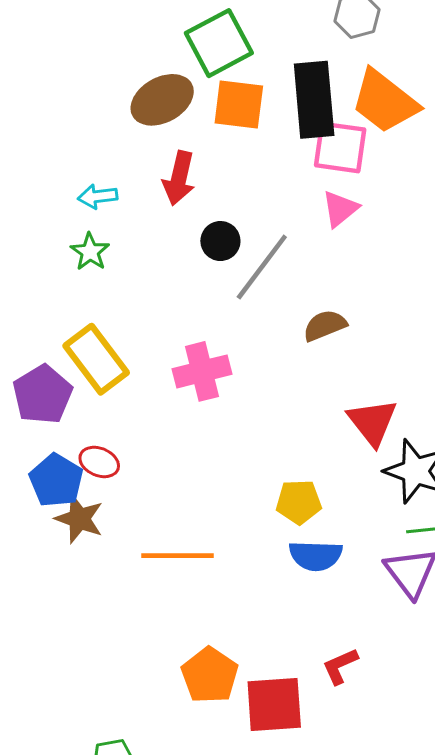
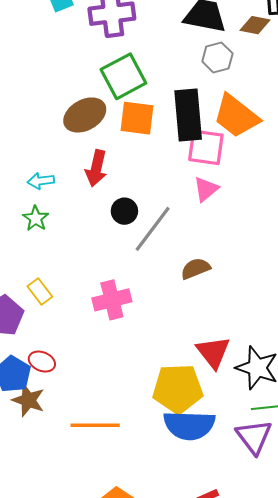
yellow rectangle: (96, 359) -> (40, 292), size x0.6
red triangle: (372, 422) -> (213, 352), moved
yellow pentagon: (299, 502) -> (178, 389), size x1.6
blue semicircle: (316, 556) -> (189, 425), size x1.4

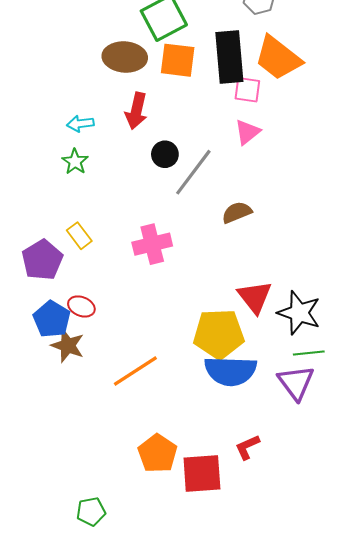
brown ellipse: (85, 115) -> (125, 57), turned 33
pink square: (206, 147) -> (247, 90), size x0.7
orange line: (95, 425) -> (135, 371), turned -33

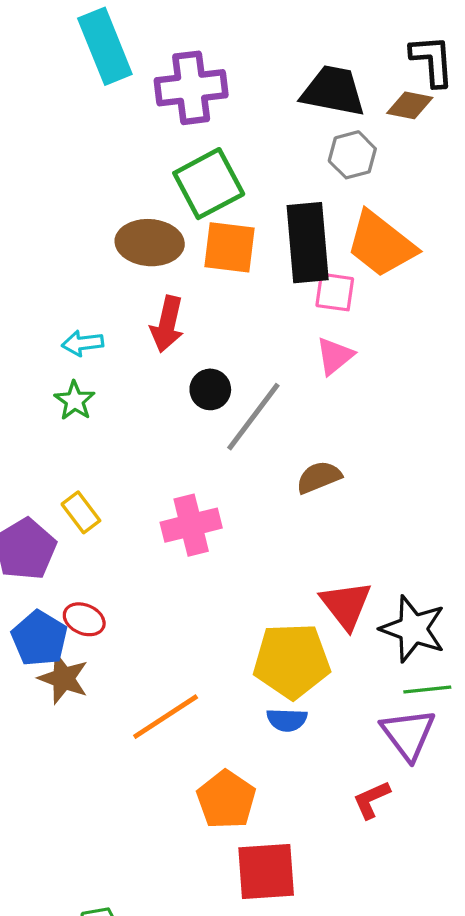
blue semicircle: (230, 371) -> (287, 720), moved, size x0.5
red L-shape: (247, 447) -> (371, 800), moved
orange pentagon: (158, 453) -> (226, 800), moved

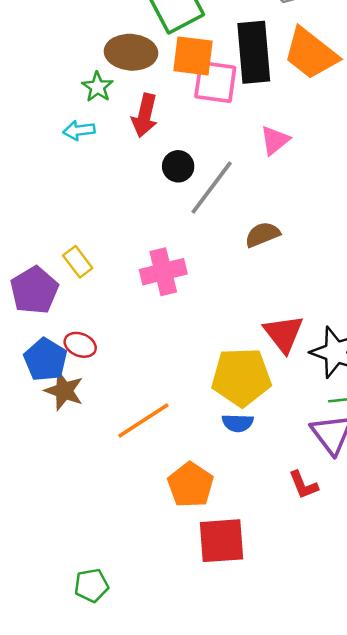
pink square: (335, 292) -> (215, 82), moved, size x1.4
green star: (75, 401) -> (98, 87), moved
red L-shape: (371, 800) -> (303, 485), turned -88

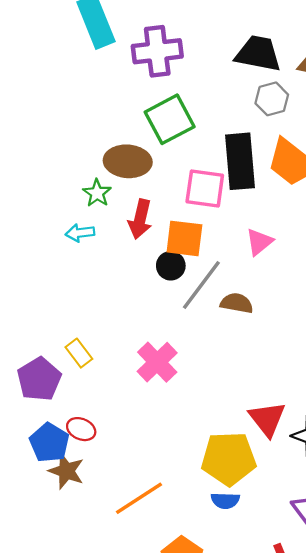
orange square: (193, 56) -> (184, 238), moved
brown semicircle: (262, 234) -> (237, 303), moved, turned 32
pink cross: (163, 272) -> (157, 362), turned -30

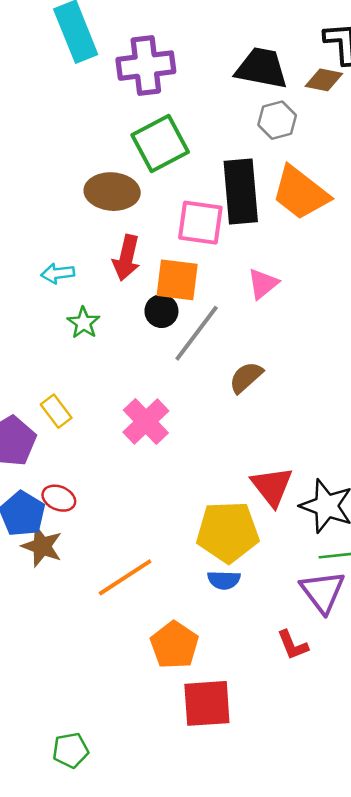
green star: (97, 193) -> (84, 323), moved
brown semicircle: (237, 303) -> (246, 377), moved, turned -52

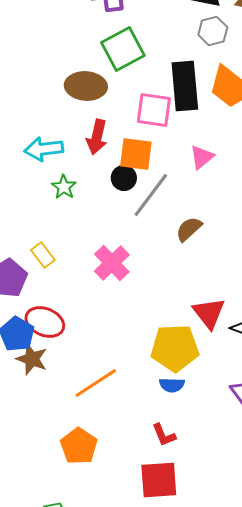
cyan arrow: (58, 273) -> (44, 149), size x1.5
red ellipse: (59, 498) -> (45, 322), size x1.5
orange pentagon: (174, 645) -> (79, 446), moved
red L-shape: (293, 645) -> (164, 435), moved

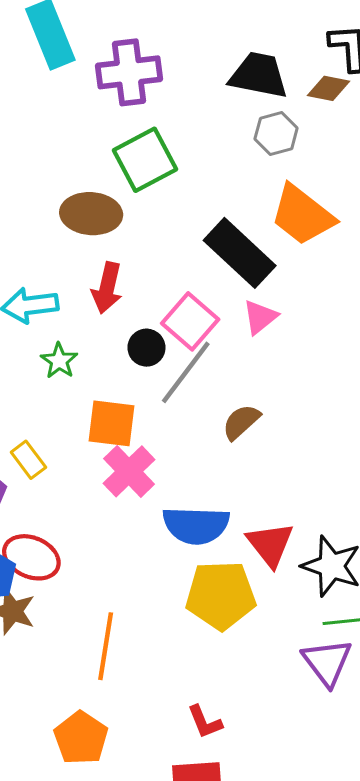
black rectangle: (185, 86) -> (240, 253), moved, turned -42
pink square: (154, 110) -> (190, 321), moved, turned 33
orange square: (136, 154) -> (112, 423), moved
orange line: (96, 383) -> (106, 646), turned -48
blue semicircle: (172, 385) -> (196, 525), moved, size x1.8

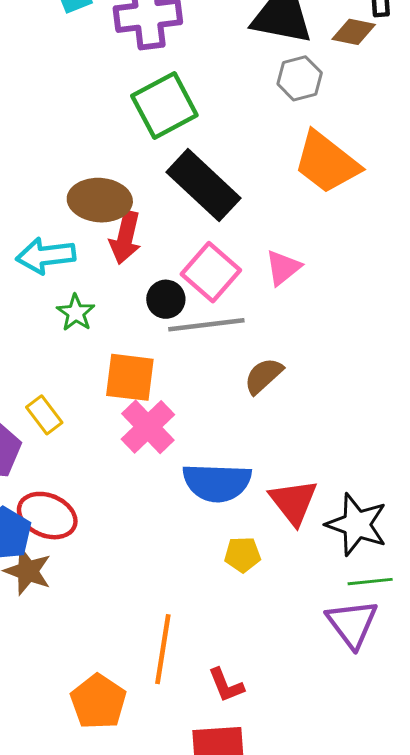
brown ellipse: (91, 214) -> (100, 200), moved
black rectangle: (240, 253) -> (203, 185), moved
gray line: (186, 372) -> (206, 325), turned 46
yellow pentagon: (221, 595) -> (242, 555), size x0.5
orange line: (106, 646) -> (163, 649), moved

